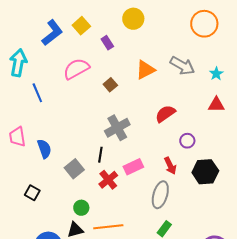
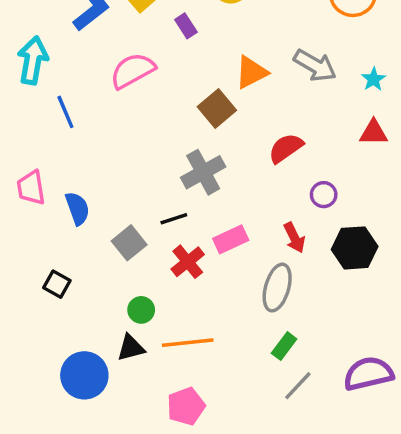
brown square: (110, 85) -> (217, 109), moved, size x1.5
black line: (100, 155) -> (174, 219), turned 63

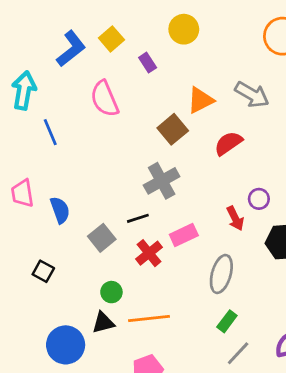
pink semicircle: (133, 71) -> (105, 99), turned -84
red semicircle: (286, 148) -> (228, 143), moved
red arrow: (294, 238) -> (235, 218), moved

